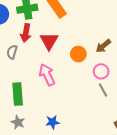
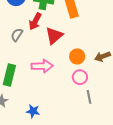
pink circle: (101, 71) -> (80, 77), moved
pink arrow: (47, 75) -> (42, 66), turned 95

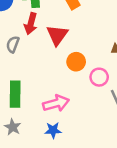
orange circle: (77, 56) -> (76, 62), moved
pink arrow: (42, 66) -> (56, 103), moved

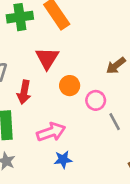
red arrow: (31, 24) -> (24, 92), moved
blue star: (53, 130) -> (63, 160), moved

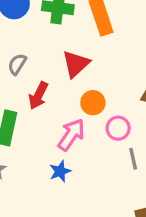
pink arrow: (51, 132) -> (71, 135), moved, turned -52
blue star: (63, 160) -> (60, 171), moved, turned -30

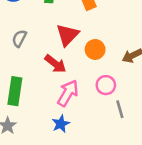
red arrow: (38, 95) -> (55, 64), moved, turned -75
orange circle: (93, 103) -> (95, 49), moved

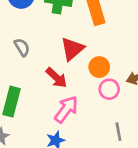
gray semicircle: (19, 38) -> (22, 47), turned 114
pink circle: (106, 85) -> (109, 89), moved

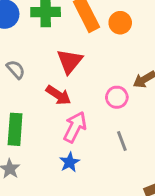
orange circle: (99, 67) -> (120, 23), moved
gray line: (118, 132) -> (122, 141), moved

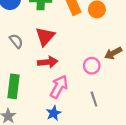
red triangle: (70, 61) -> (45, 37), moved
red arrow: (58, 95) -> (48, 62), turned -42

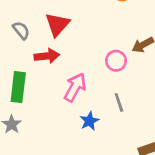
red arrow: (48, 62) -> (47, 56), moved
blue star: (54, 113) -> (89, 121), moved

